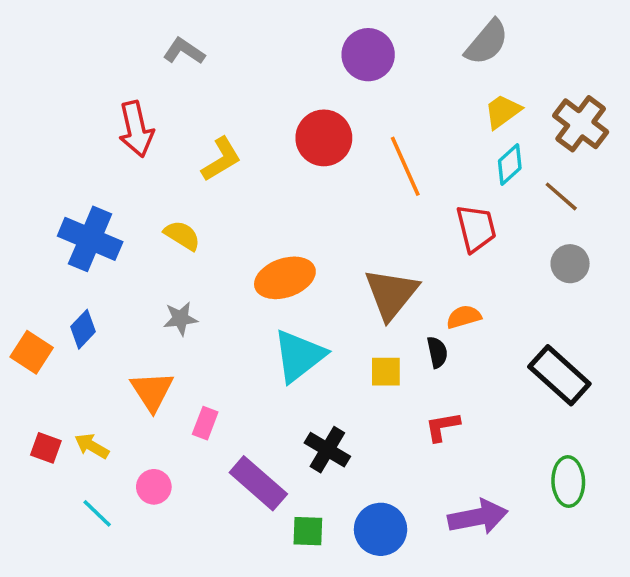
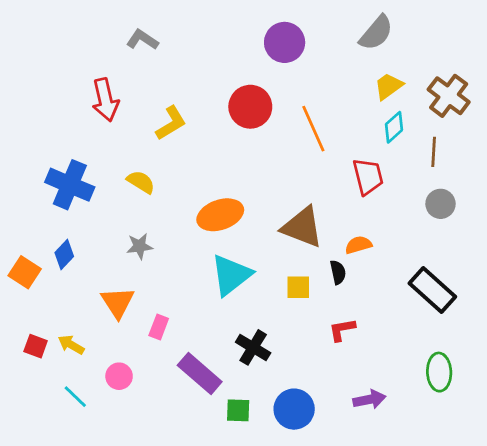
brown line: (561, 196) -> (434, 152), turned 52
brown triangle: (391, 294) -> (302, 227), turned -48
purple arrow: (478, 517) -> (369, 399), size x0.7

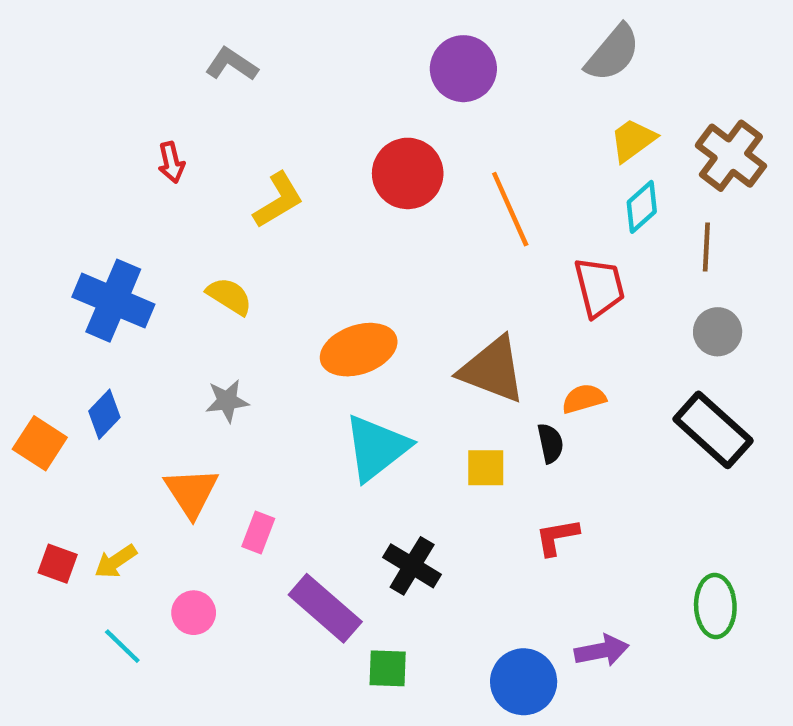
red arrow: (105, 100) -> (171, 162), size x0.6
black rectangle: (432, 290) -> (713, 430), moved
yellow arrow: (71, 345) -> (116, 561), turned -64
blue circle: (294, 409) -> (524, 682), moved

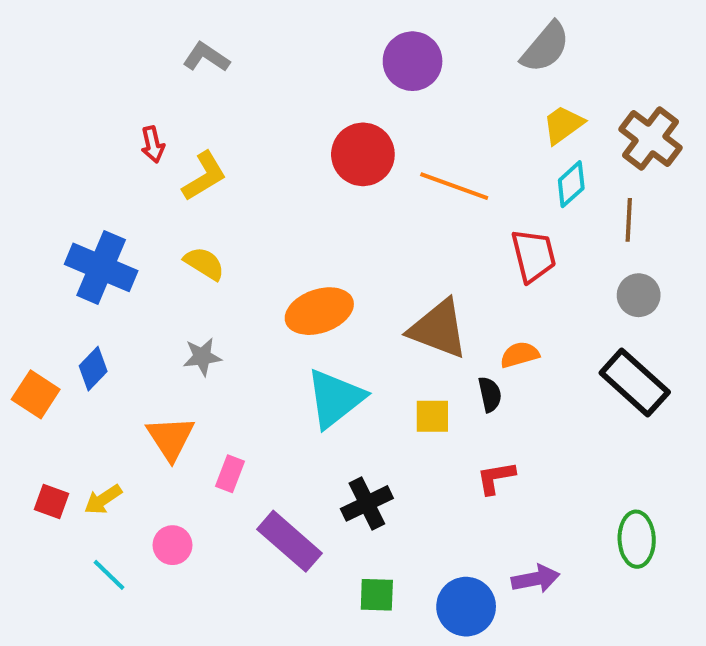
yellow L-shape: (278, 200) -> (204, 176), moved
orange line: (510, 209) -> (454, 186), turned -46
black cross: (412, 566) -> (367, 503), turned 33
green square: (388, 668) -> (377, 595), moved

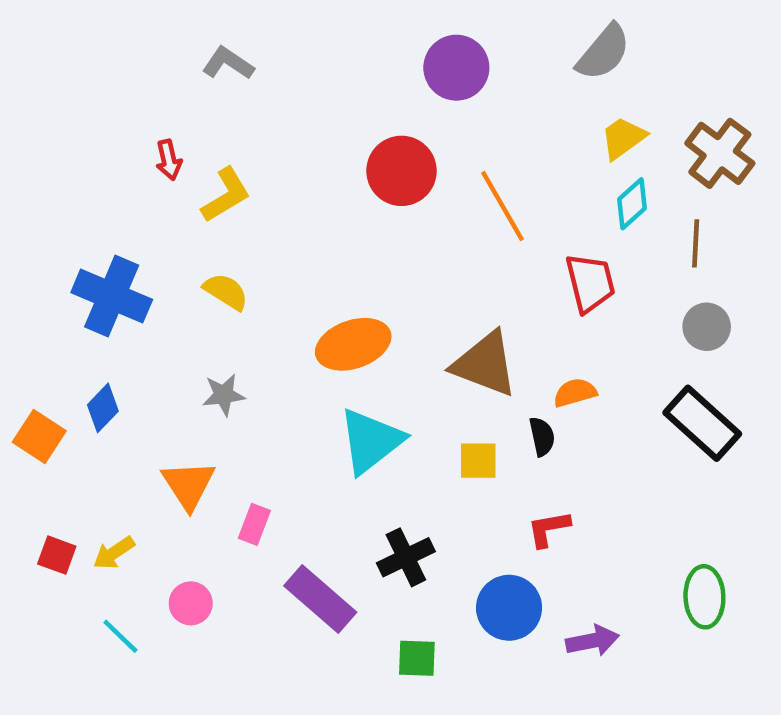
orange line: (454, 186) -> (502, 206), turned 40
blue circle: (466, 607) -> (509, 608), moved

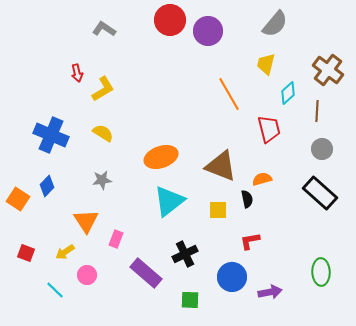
yellow trapezoid: (623, 138) -> (266, 64), moved, turned -40
red circle: (401, 171) -> (170, 20), moved
yellow arrow: (114, 553) -> (65, 252), moved

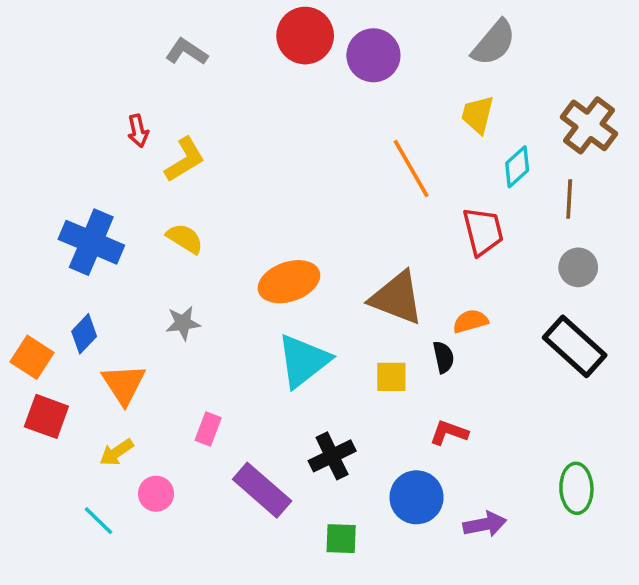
orange triangle: (86, 221) -> (124, 384), moved
red L-shape: (250, 241) -> (449, 433), turned 30
red square: (26, 253) -> (46, 416), moved, size x1.4

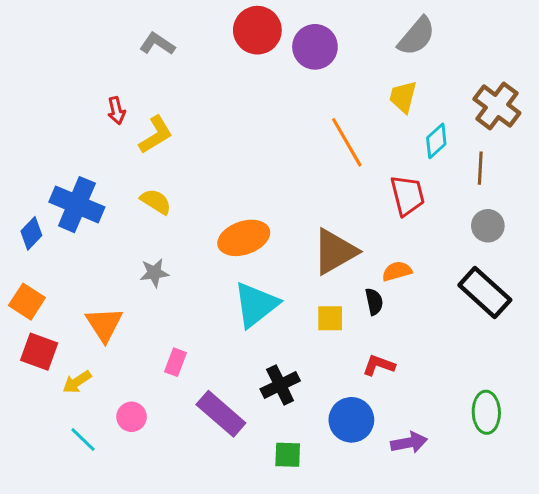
brown triangle: (397, 298) -> (335, 252), turned -51
blue diamond: (84, 334) -> (31, 233), moved
yellow arrow: (116, 452) -> (77, 382), moved

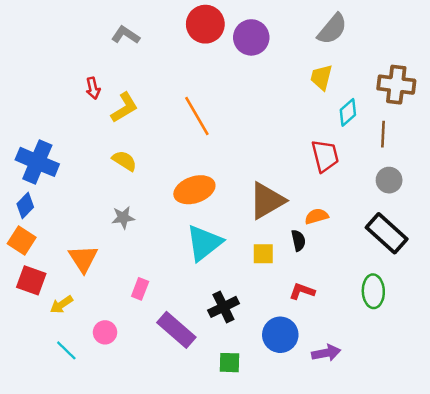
brown cross: (497, 106) -> (396, 85), turned -30
orange line: (347, 142) -> (197, 116), moved
blue cross: (77, 205) -> (37, 162), moved
blue diamond: (31, 233) -> (25, 205), moved
green ellipse: (486, 412) -> (373, 291), moved

